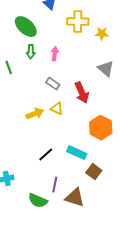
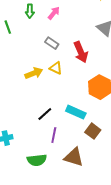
pink arrow: (55, 54) -> (54, 13), turned 32
purple line: (55, 185) -> (54, 135), moved
green semicircle: (38, 201) -> (37, 160), turned -30

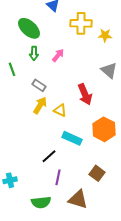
gray rectangle: (52, 43) -> (39, 85), moved
yellow arrow: (34, 73) -> (40, 105), moved, turned -36
cyan rectangle: (76, 112) -> (72, 138), moved

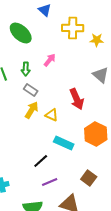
green arrow: (34, 53) -> (26, 69), moved
purple line: (58, 177) -> (50, 182), turned 56

